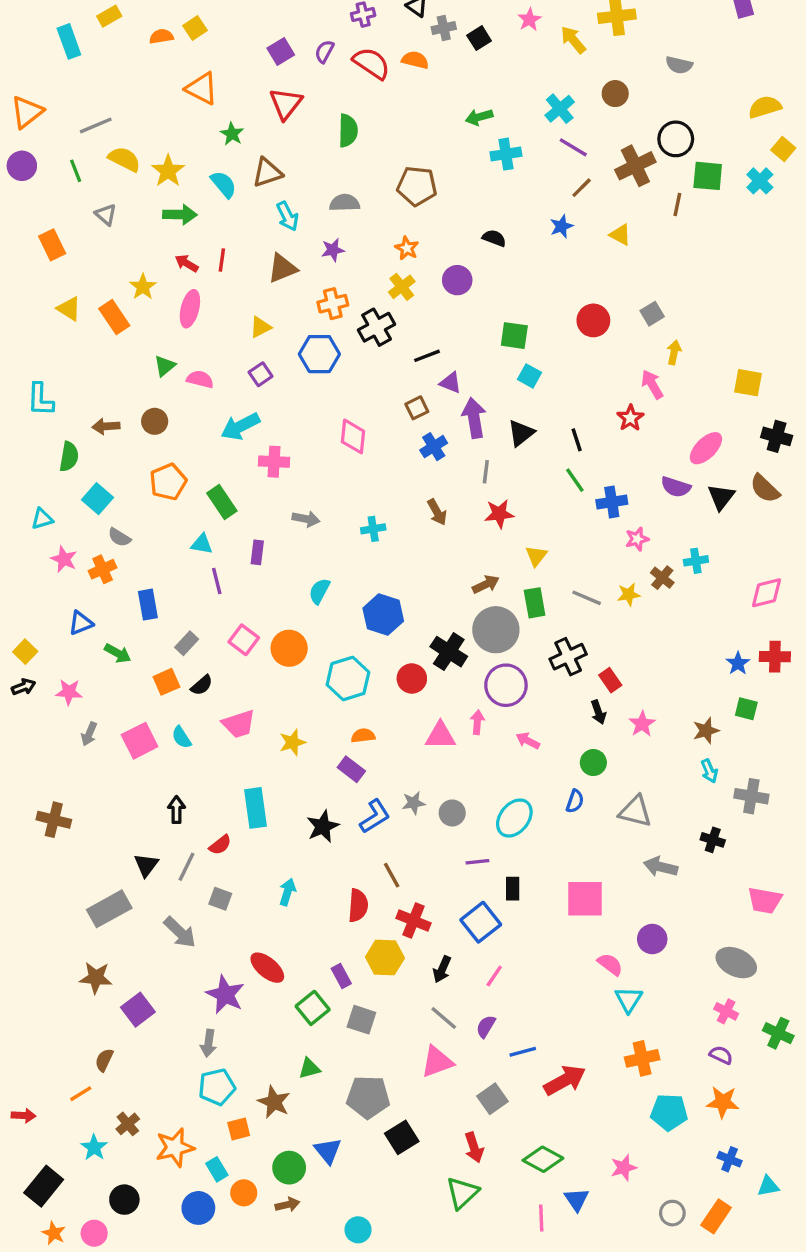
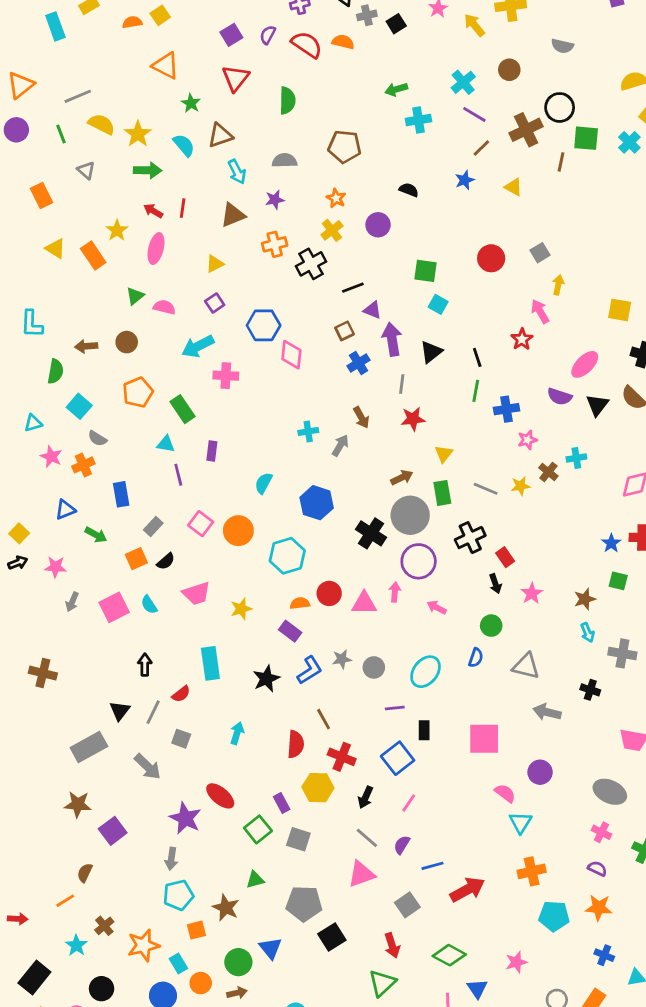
blue hexagon: (319, 354) -> (264, 325), moved
green line: (575, 480) -> (476, 391), turned 45
gray arrow: (306, 519) -> (340, 445), moved, turned -70
red circle: (412, 678) -> (329, 593), moved

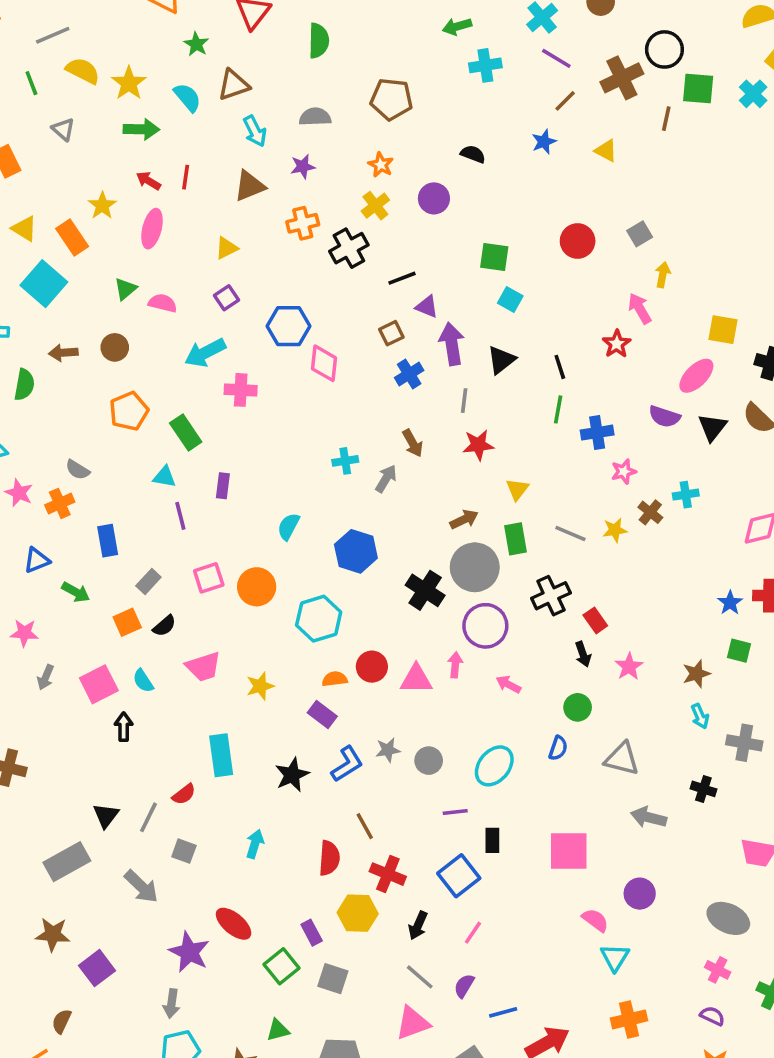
yellow square: (620, 310) -> (723, 330), moved
cyan square: (79, 406) -> (44, 284), moved, size x1.4
pink square: (201, 524) -> (209, 578), turned 35
black arrow: (145, 665) -> (124, 727), moved

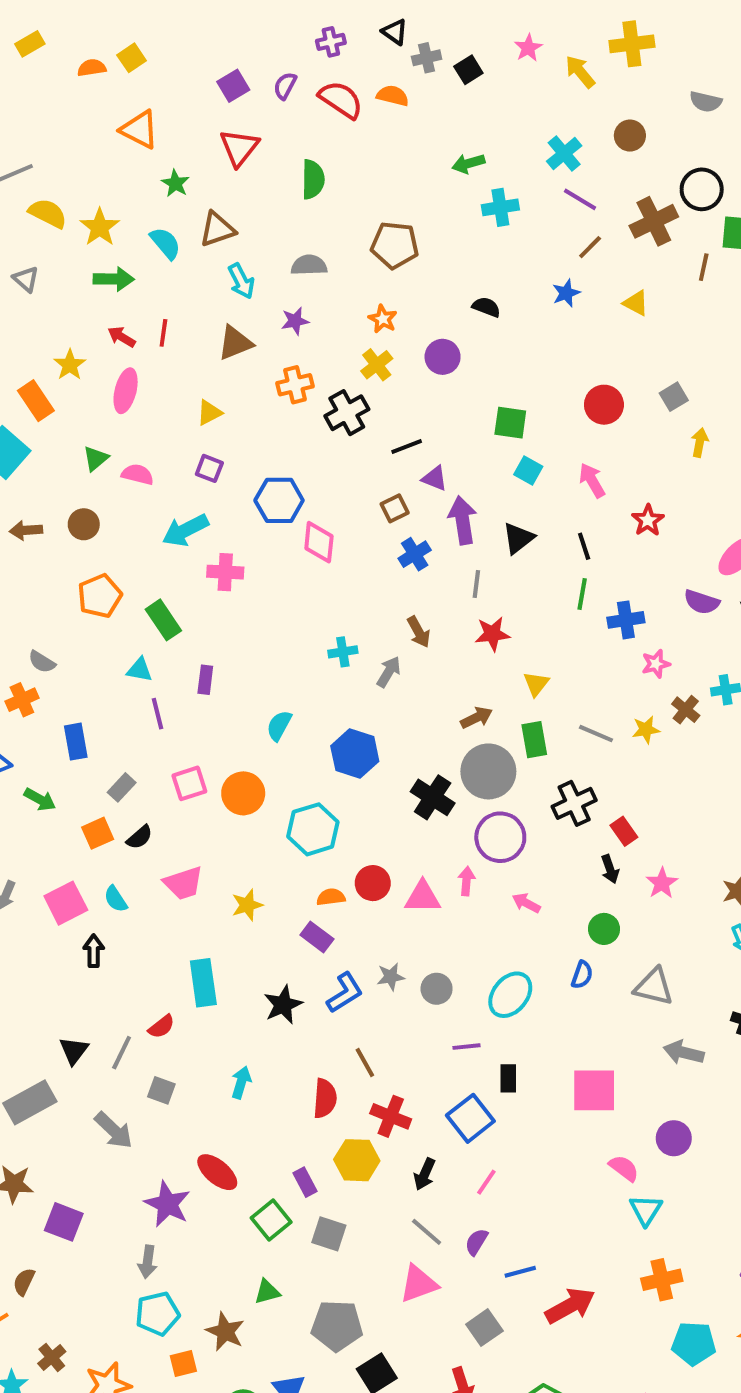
purple square: (226, 298) -> (209, 468), turned -35
pink arrow: (640, 308) -> (592, 480), moved
purple square: (97, 968) -> (64, 1222), turned -32

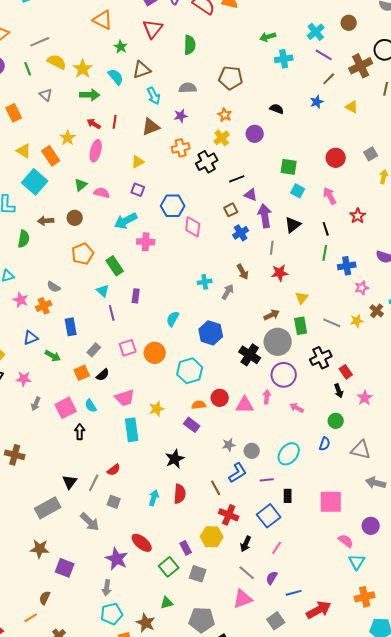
cyan triangle: (140, 670) -> (103, 291), turned 32
cyan rectangle: (203, 983) -> (132, 430), moved
blue L-shape: (345, 993) -> (238, 473), moved
red semicircle: (325, 1098) -> (180, 494), moved

